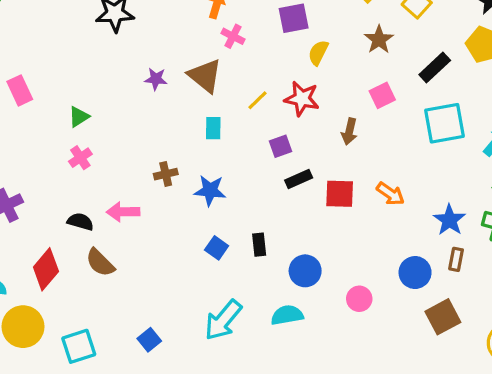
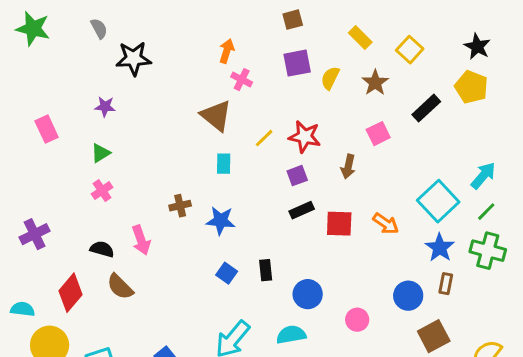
yellow semicircle: (318, 53) -> (330, 78), moved
purple star: (156, 79) -> (105, 107), moved
cyan square: (445, 123) -> (438, 201), moved, turned -33
purple square: (281, 146) -> (297, 176), moved
pink arrow: (123, 212) -> (141, 240), turned -108

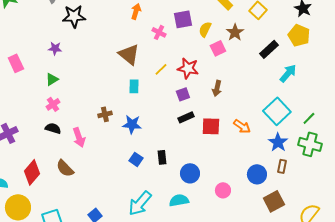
pink cross: (242, 80) -> (159, 32), moved
pink square: (378, 134) -> (218, 48), moved
cyan arrow: (483, 176) -> (288, 73), moved
black semicircle: (102, 249) -> (53, 128), moved

